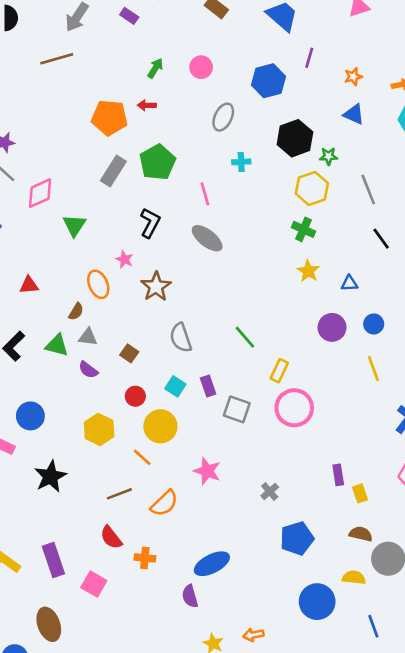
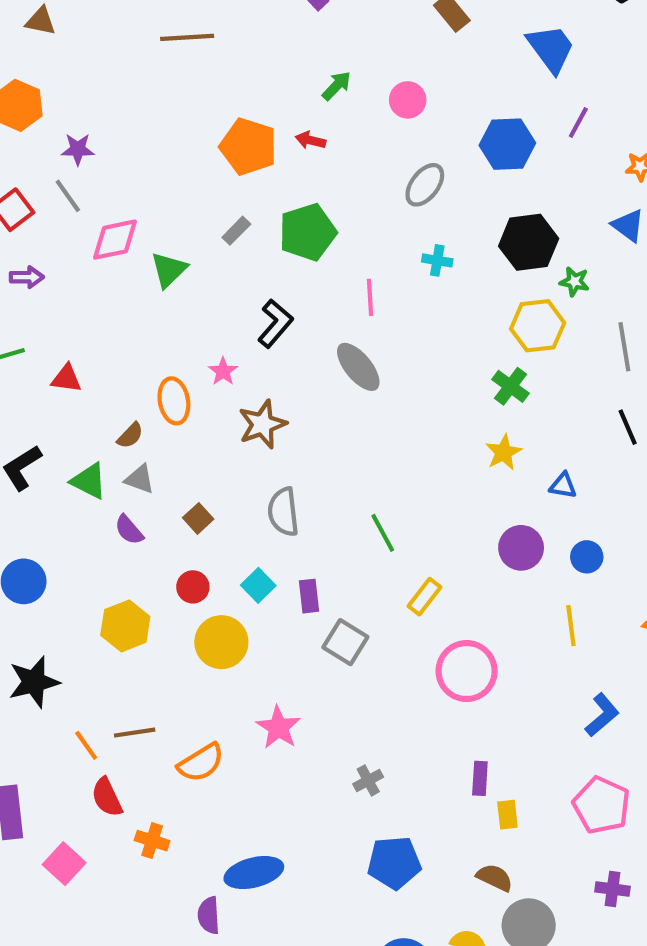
gray rectangle: (113, 171) -> (236, 231), size x0.6
green triangle: (74, 225) -> (169, 270), moved
pink circle: (294, 408) -> (467, 671), moved
orange line: (142, 457) -> (86, 745), moved

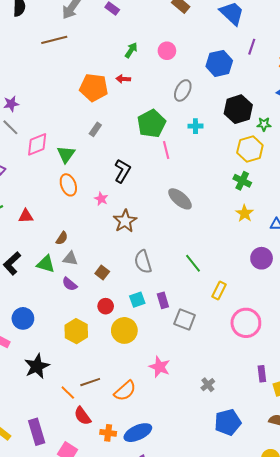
green pentagon: (308, 232) -> (151, 124), moved
gray ellipse: (358, 367) -> (180, 199), moved
orange ellipse: (174, 401) -> (68, 185), moved
cyan square: (258, 585) -> (137, 300), turned 35
blue ellipse: (254, 873) -> (138, 433), moved

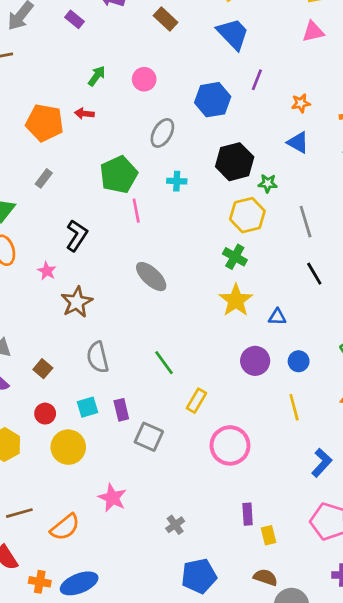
yellow star: (245, 213) -> (236, 300), size x1.4

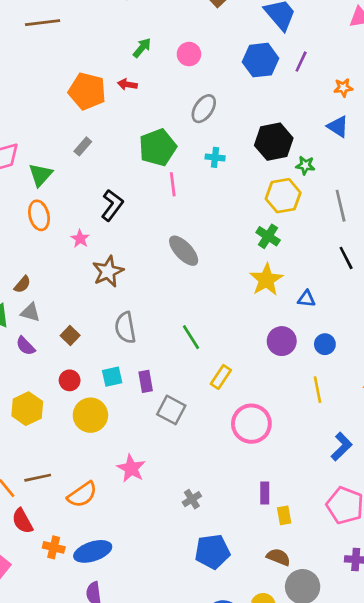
blue hexagon: (213, 100) -> (260, 60), moved

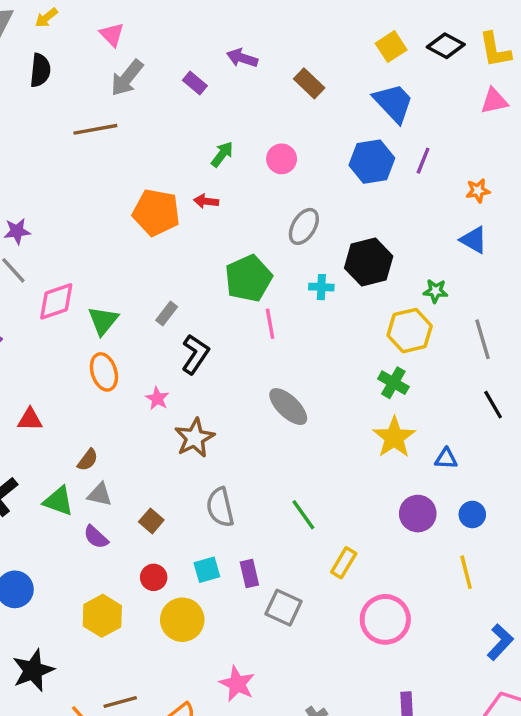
black hexagon: (274, 142) -> (369, 262), moved
gray rectangle: (83, 146) -> (167, 314), moved

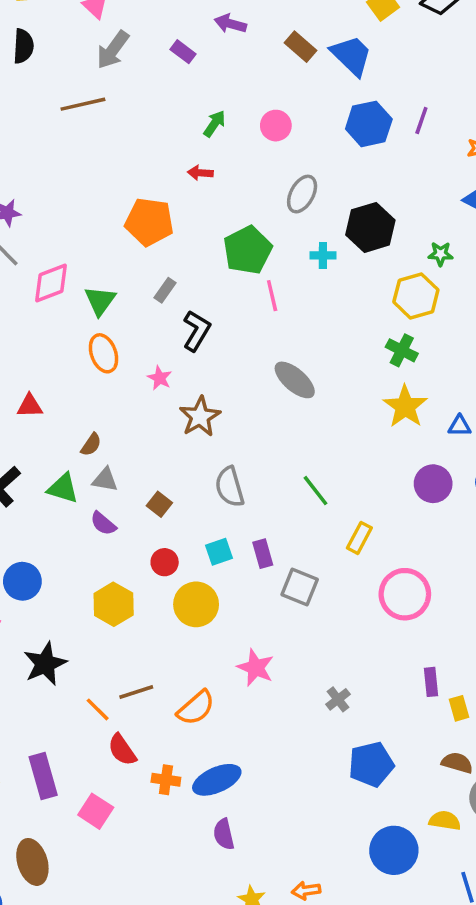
blue trapezoid: (393, 103) -> (351, 56), moved
orange pentagon: (156, 212) -> (149, 222), moved

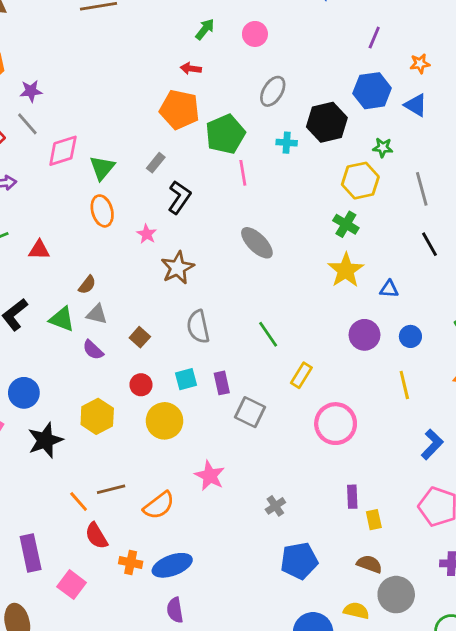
blue hexagon: (369, 124) -> (372, 91), moved
orange pentagon: (149, 222) -> (179, 110), moved
black star: (45, 664) -> (45, 440), moved

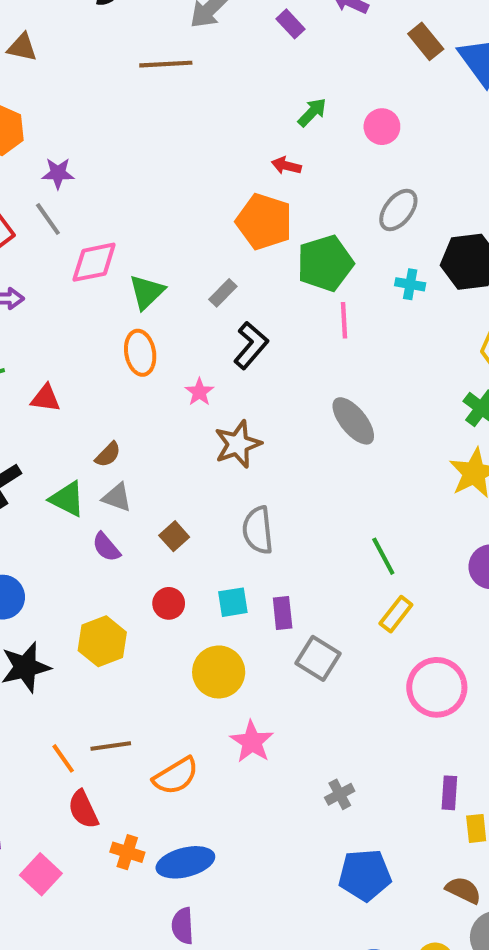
green line: (268, 334) -> (383, 556), moved
yellow circle: (165, 421) -> (219, 672), moved

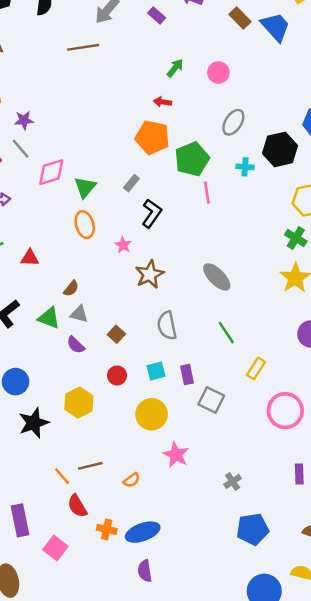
gray ellipse: (353, 421) -> (217, 277), moved
green line: (383, 556) -> (226, 333), moved
orange semicircle: (176, 776) -> (132, 480), size x0.6

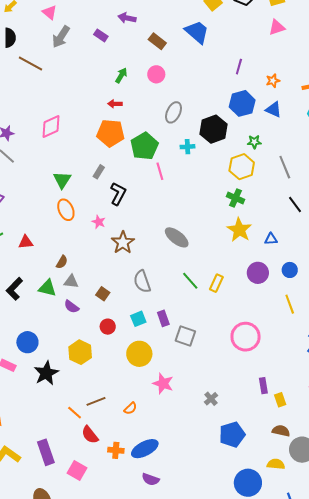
brown rectangle: (240, 18) -> (157, 41), moved
brown line: (83, 47) -> (30, 64), moved, turned 45
pink diamond: (51, 172) -> (51, 126), moved
yellow rectangle: (256, 368) -> (216, 283), moved
purple semicircle: (145, 571) -> (151, 479), turned -54

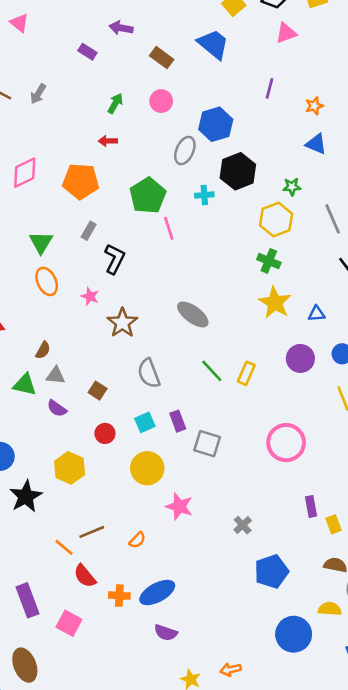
pink triangle: (277, 27) -> (286, 33), moved
gray arrow: (61, 37) -> (38, 94), moved, size x0.7
blue hexagon: (242, 103) -> (216, 124), moved
orange pentagon: (111, 133) -> (81, 181), moved

